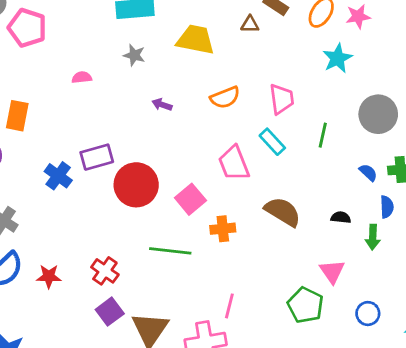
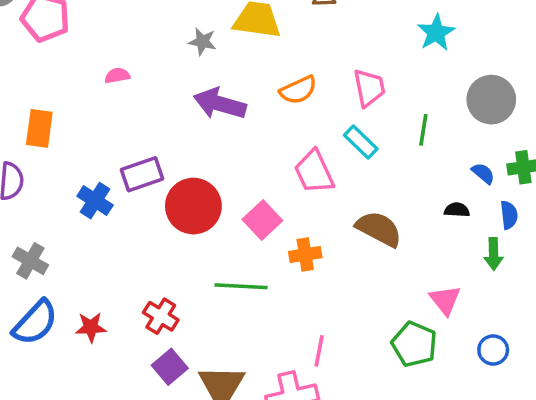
gray star: (134, 55) -> (202, 42), moved
purple arrow: (162, 105) -> (220, 104), size x2.0
black semicircle: (341, 217) -> (457, 210), moved

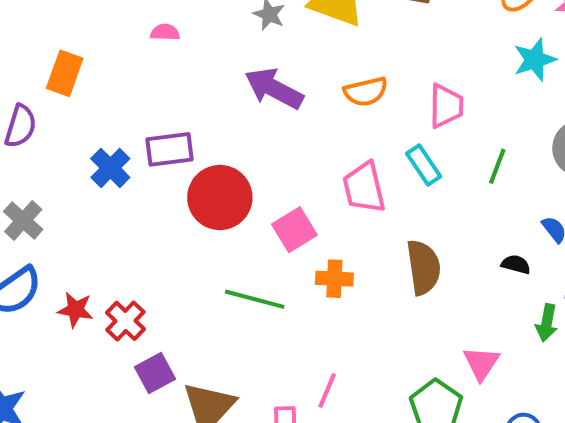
brown semicircle: (379, 229) -> (424, 267), turned 42
red cross: (161, 316) -> (125, 321), moved

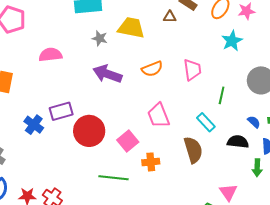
pink semicircle: (165, 32) -> (50, 55), size x1.6
cyan rectangle: (424, 165) -> (206, 122), moved
black semicircle: (516, 264) -> (238, 142), size x1.5

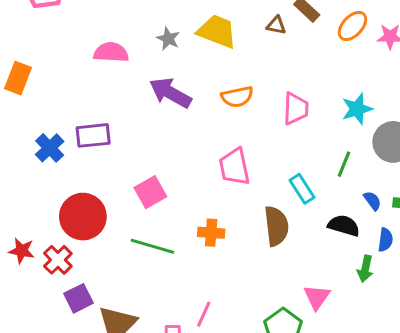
cyan star: (232, 41) -> (357, 109), moved
pink semicircle: (50, 55) -> (111, 52), moved
green line: (222, 95) -> (344, 164), moved
red circle: (89, 131) -> (83, 217), moved
pink square: (128, 141) -> (150, 192), moved

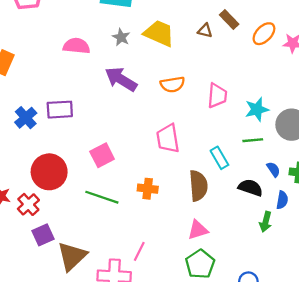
cyan star: (357, 109) -> (257, 109), moved
green line: (344, 164) -> (253, 140), turned 60
pink triangle: (317, 297) -> (198, 230), moved, turned 35

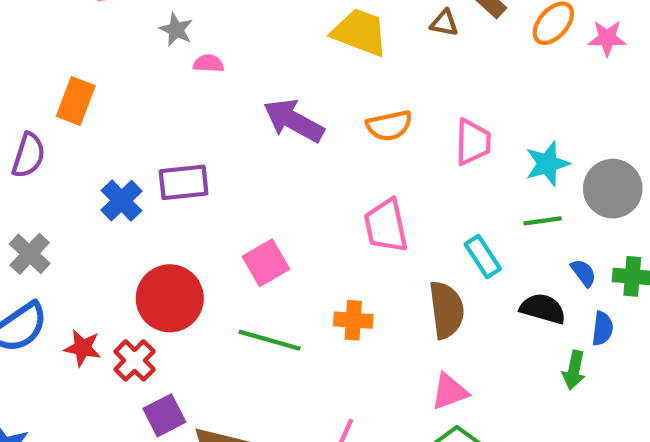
gray star: (121, 37) -> (176, 30), moved
pink semicircle: (76, 46) -> (208, 63), size x0.6

